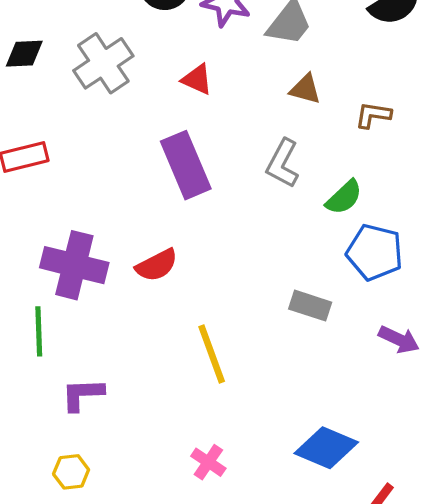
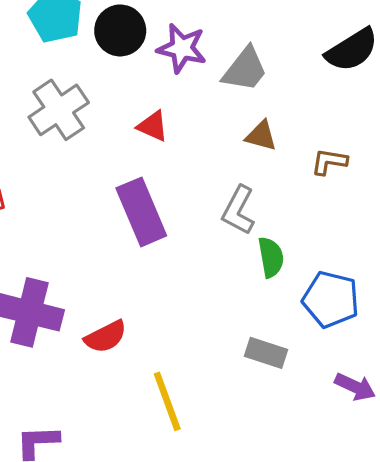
green semicircle: (344, 197) -> (271, 257), moved, turned -57
red semicircle: (157, 265) -> (106, 337), moved

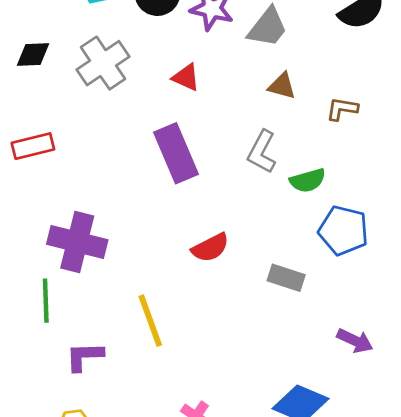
green semicircle: (271, 257) -> (308, 180), moved, turned 84
red semicircle: (106, 337) -> (210, 248), moved
purple arrow: (355, 387) -> (355, 341), moved
yellow line: (167, 401) -> (150, 321), moved

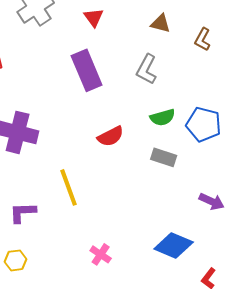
red triangle: (186, 77) -> (94, 17), turned 30
brown L-shape: (342, 109) -> (203, 39), turned -70
green semicircle: (308, 180) -> (163, 117), moved

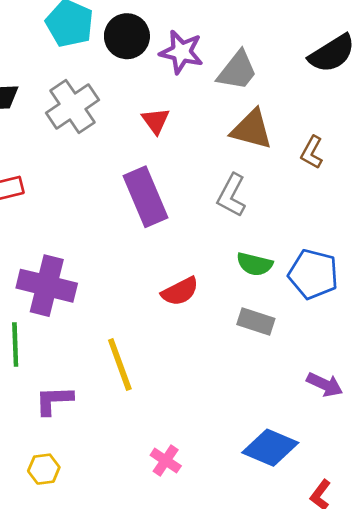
brown triangle: (161, 23) -> (252, 129), size x1.5
green semicircle: (163, 117) -> (255, 264), turned 30

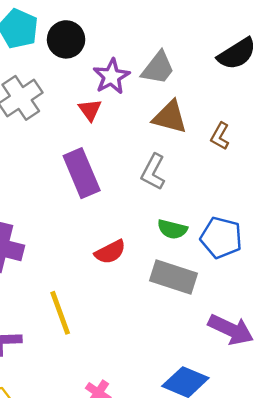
purple star: (181, 52) -> (111, 76), moved, turned 30
gray rectangle: (256, 321) -> (173, 277), size x1.5
purple arrow: (325, 385) -> (231, 330), size x1.5

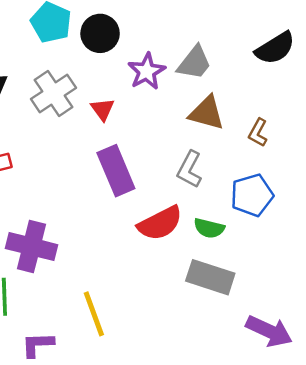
red triangle: (90, 110) -> (102, 109), moved
blue pentagon: (221, 238) -> (252, 195), moved, turned -30
red semicircle: (110, 252) -> (160, 223), moved, size x1.4

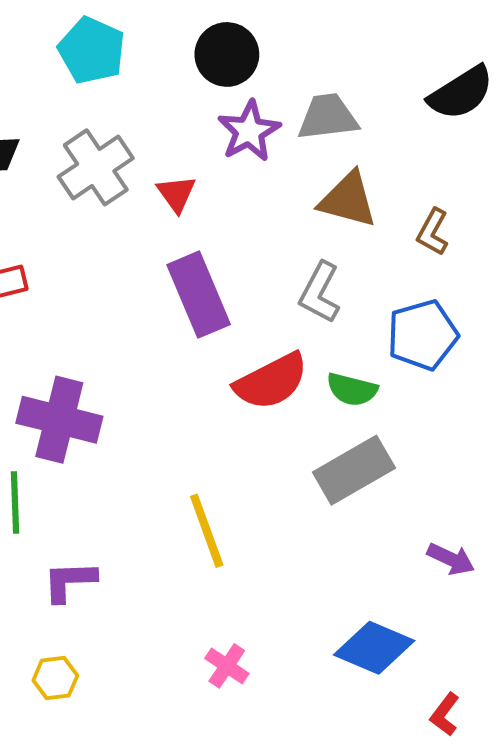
black circle: (100, 33) -> (227, 54), moved
gray trapezoid: (194, 63) -> (328, 117), turned -135
gray rectangle: (210, 277) -> (354, 470), turned -48
yellow line: (94, 314) -> (207, 531), moved
purple arrow: (269, 331) -> (451, 559), size x0.6

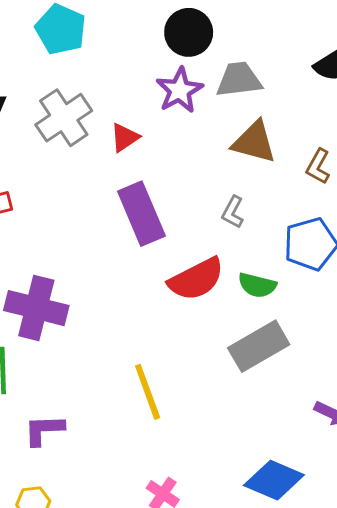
black circle: (227, 54) -> (189, 32), moved
red triangle: (176, 194) -> (125, 137), turned 32
gray L-shape: (320, 293) -> (233, 212), size x0.7

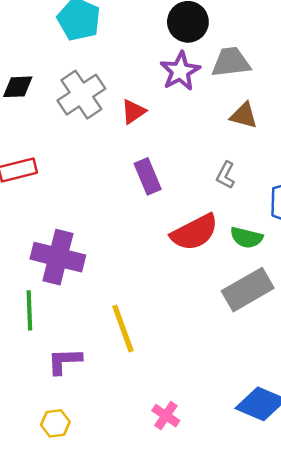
brown triangle: (254, 142) -> (244, 115), size x0.7
purple rectangle: (141, 214) -> (148, 176), size x0.7
yellow line: (148, 392) -> (123, 329), moved

